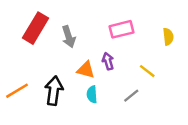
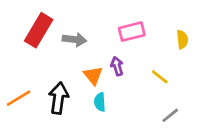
gray arrow: (69, 37) -> (75, 40), turned -65
orange triangle: (86, 70) -> (93, 75), turned 36
gray line: (131, 96) -> (170, 115), moved

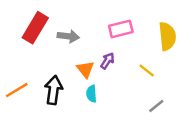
yellow semicircle: (182, 40) -> (167, 36), size x1.6
purple arrow: (117, 66) -> (107, 61), turned 49

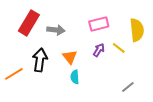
purple arrow: (107, 61) -> (99, 50), moved
yellow line: (147, 71) -> (119, 48), moved
black arrow: (54, 90) -> (40, 60), moved

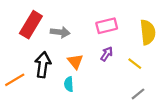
yellow line: (119, 48) -> (135, 64), moved
cyan semicircle: (75, 77) -> (69, 84), moved

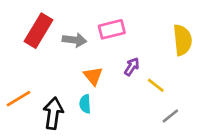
pink rectangle: (107, 26) -> (112, 29), moved
yellow line: (135, 64) -> (156, 85), moved
black arrow: (43, 65) -> (53, 113), moved

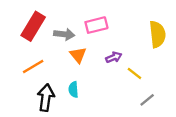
purple arrow: (132, 67) -> (114, 57), turned 35
orange triangle: (93, 76) -> (78, 55), moved
orange line: (19, 99) -> (33, 67), moved

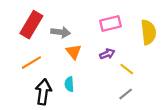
pink rectangle: (96, 25) -> (110, 24), moved
gray line: (147, 100) -> (126, 94), moved

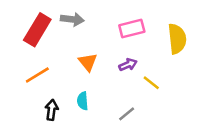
gray arrow: (61, 32) -> (72, 19), moved
black arrow: (43, 92) -> (52, 110), size x0.7
gray line: (126, 94) -> (127, 114), moved

